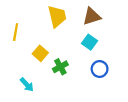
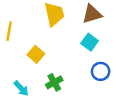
green cross: (60, 67) -> (54, 82), moved

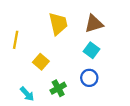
blue circle: (101, 71) -> (89, 78), moved

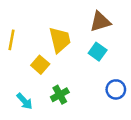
yellow trapezoid: (58, 24) -> (60, 40), moved
blue circle: (89, 78) -> (116, 89), moved

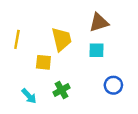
cyan square: (98, 52) -> (97, 50), turned -35
yellow square: (40, 65) -> (43, 62), turned -35

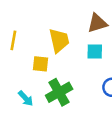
green cross: (62, 90) -> (59, 92), size x1.5

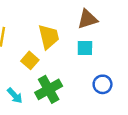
yellow square: (41, 64) -> (30, 60), turned 35

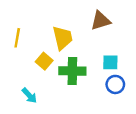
cyan square: (85, 48) -> (110, 62), moved
green cross: (49, 89) -> (72, 71), moved, turned 30

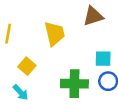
yellow square: (44, 61) -> (27, 66), moved
green cross: (72, 71) -> (74, 84), moved

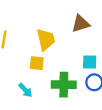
yellow square: (27, 66) -> (37, 63), moved, turned -35
cyan arrow: (21, 92) -> (25, 90), moved

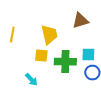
green cross: (64, 85) -> (65, 62), moved

